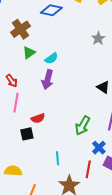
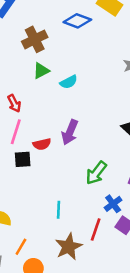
purple arrow: (48, 80) -> (70, 132), moved
red semicircle: (38, 118) -> (42, 144), moved
black square: (27, 134) -> (23, 159), moved

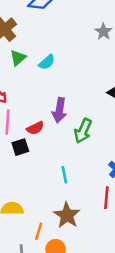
green arrow: (96, 173) -> (83, 131), moved
cyan line: (59, 210) -> (64, 175), moved
brown star: (69, 247) -> (67, 215), moved

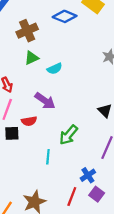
purple arrow: (59, 110) -> (45, 101), moved, turned -80
cyan line: (64, 175) -> (48, 157), moved

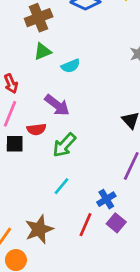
green arrow: (69, 135) -> (64, 145), moved
cyan line: (48, 157) -> (62, 186), moved, turned 32

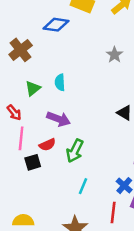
green triangle: (43, 52) -> (33, 88), moved
cyan semicircle: (71, 66) -> (60, 82), turned 126

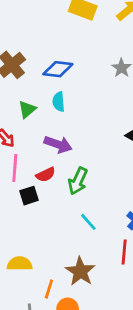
blue diamond: (56, 25) -> (58, 69), moved
cyan line: (83, 186) -> (88, 222), turned -63

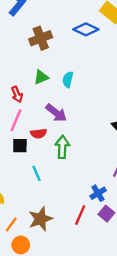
blue diamond: (58, 69) -> (86, 29), moved
green arrow: (78, 181) -> (62, 147), turned 140
cyan line: (88, 222) -> (37, 173), moved

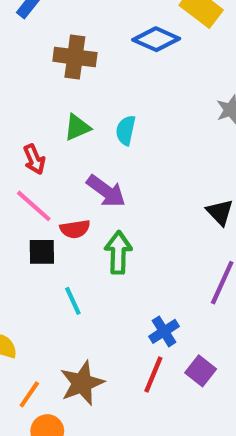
brown cross: (41, 38) -> (75, 57), turned 30
pink line: (16, 120) -> (34, 206), turned -70
blue cross: (98, 193) -> (164, 331), moved

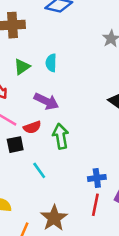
blue cross: (164, 331) -> (97, 178), turned 36

